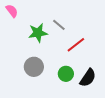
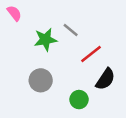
green circle: (66, 74) -> (79, 100), moved
black semicircle: (88, 78) -> (105, 79), moved

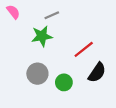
gray line: (71, 30) -> (52, 15), moved, turned -64
green circle: (79, 100) -> (64, 82), moved

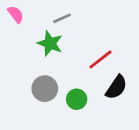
green star: (42, 36) -> (50, 44), turned 30

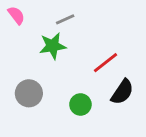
green star: (50, 44) -> (53, 46), turned -30
gray circle: (45, 89) -> (29, 93), moved

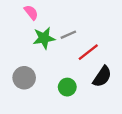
pink semicircle: (16, 15) -> (31, 12), moved
gray line: (65, 19) -> (68, 35), moved

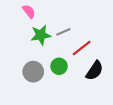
gray circle: (24, 78) -> (33, 72), moved
green circle: (67, 87) -> (59, 66), moved

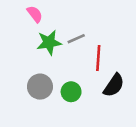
red line: (82, 48) -> (98, 58), turned -48
green circle: (59, 66) -> (71, 92), moved

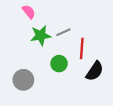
gray circle: (40, 87) -> (23, 80), moved
green circle: (71, 92) -> (59, 64), moved

